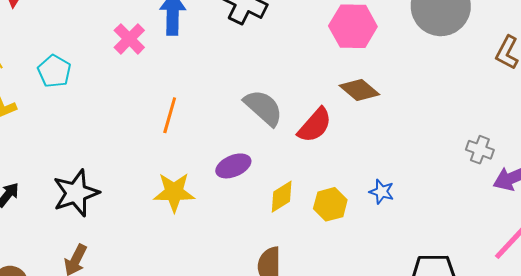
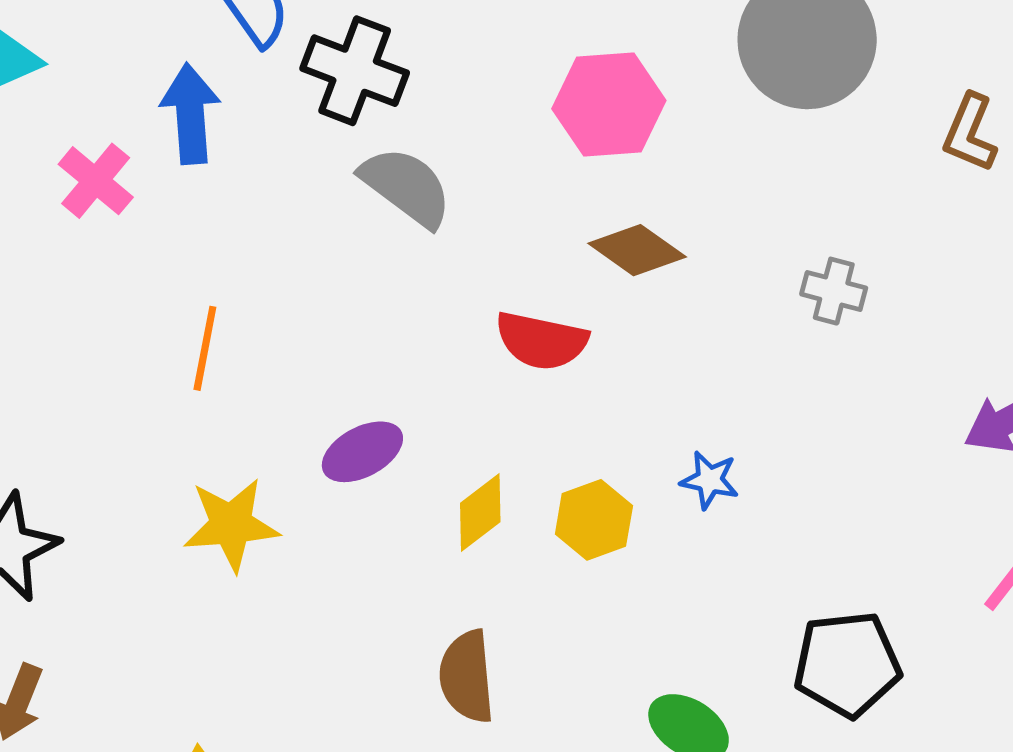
gray semicircle: (263, 108) -> (406, 187), moved
red semicircle: (315, 125) -> (541, 341), turned 66
gray cross: (480, 150) -> (834, 291), moved

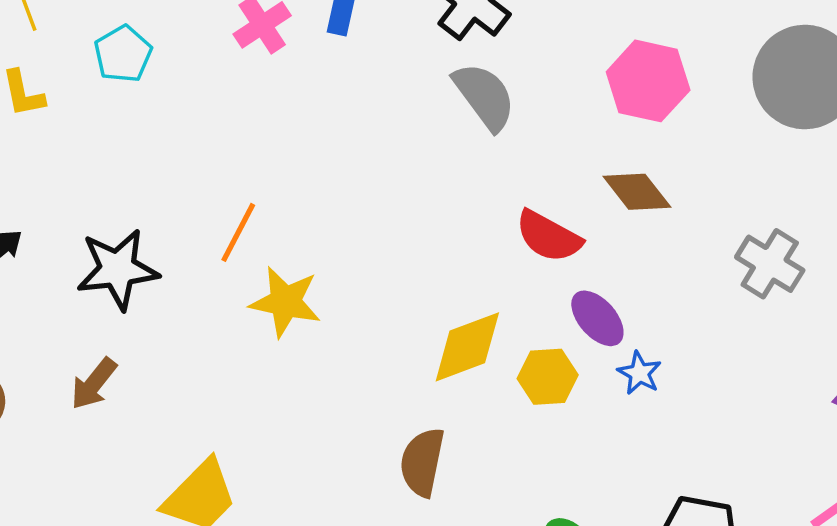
gray cross: (834, 291) -> (770, 264), size x1.4
orange line: (205, 348) -> (238, 232), moved
purple ellipse: (362, 452) -> (597, 318), moved, turned 60
yellow diamond: (480, 513) -> (467, 347), size x1.4

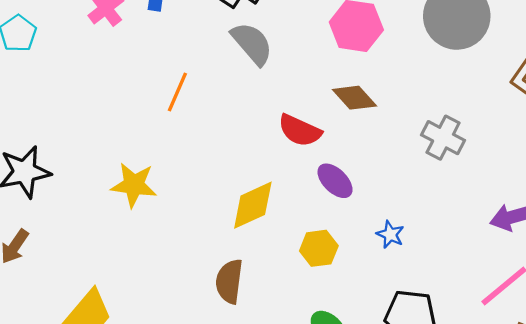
orange line: (238, 232) -> (177, 92), moved
blue star: (639, 373) -> (390, 234), moved
yellow hexagon: (548, 377) -> (319, 248), moved

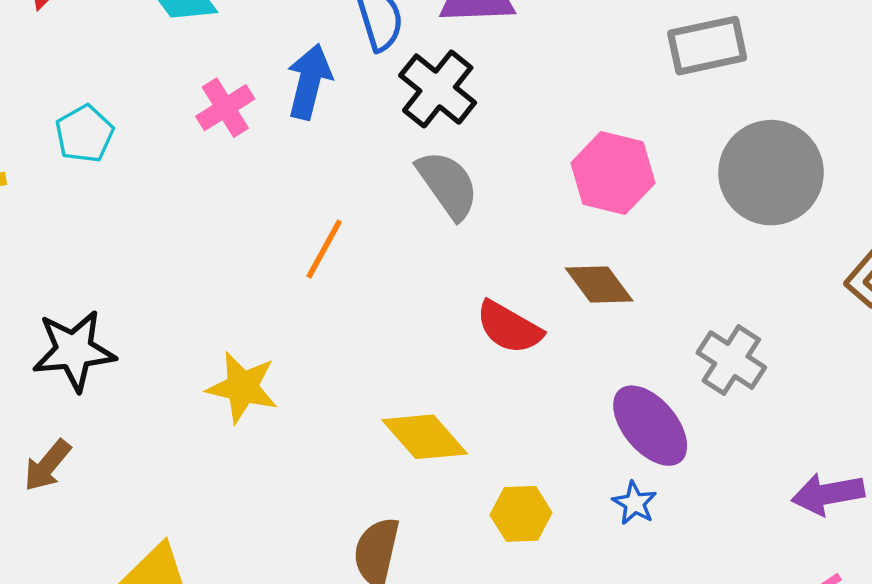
purple ellipse: (335, 181) -> (650, 426), moved, size x1.4
yellow diamond: (253, 205) -> (425, 437), turned 68

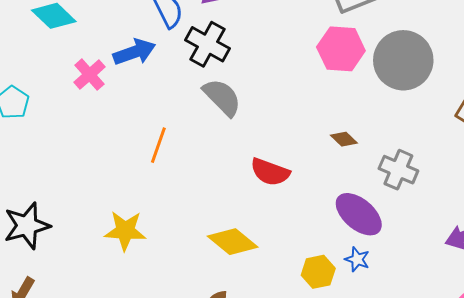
blue arrow: (309, 82) -> (134, 52), turned 66
pink hexagon: (613, 173) -> (341, 49), moved
brown diamond: (599, 285) -> (344, 139), moved, size x0.7
yellow hexagon: (521, 514) -> (318, 272), moved

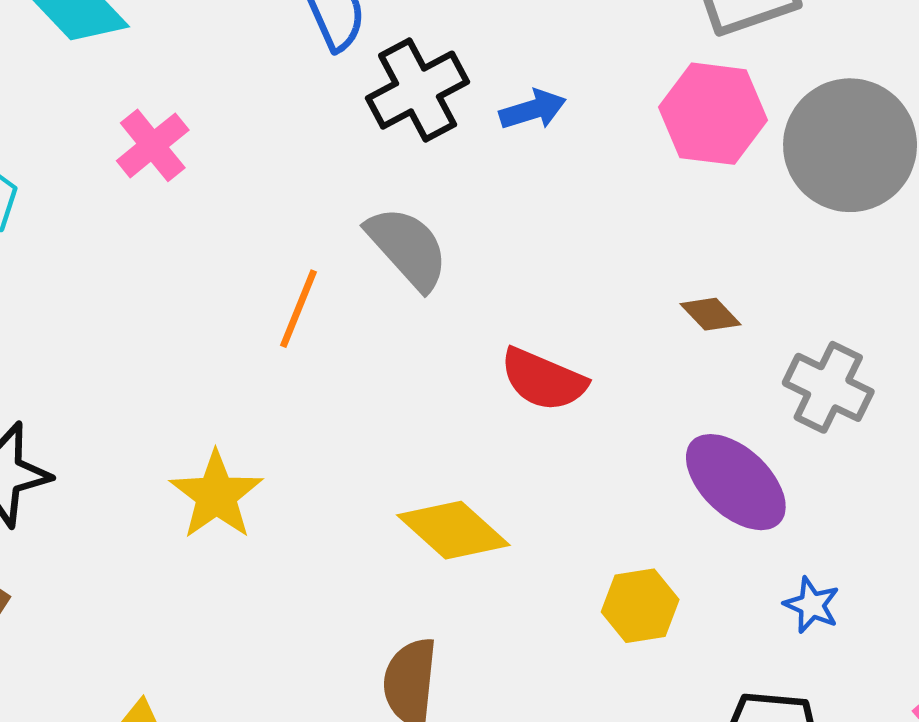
black cross: (207, 44) -> (418, 90), turned 30
blue arrow: (134, 52) -> (533, 110), moved, size x0.7
gray semicircle: (222, 97) -> (408, 248), moved
yellow star: (125, 231) -> (216, 495), turned 30
blue star: (357, 259) -> (812, 605), moved

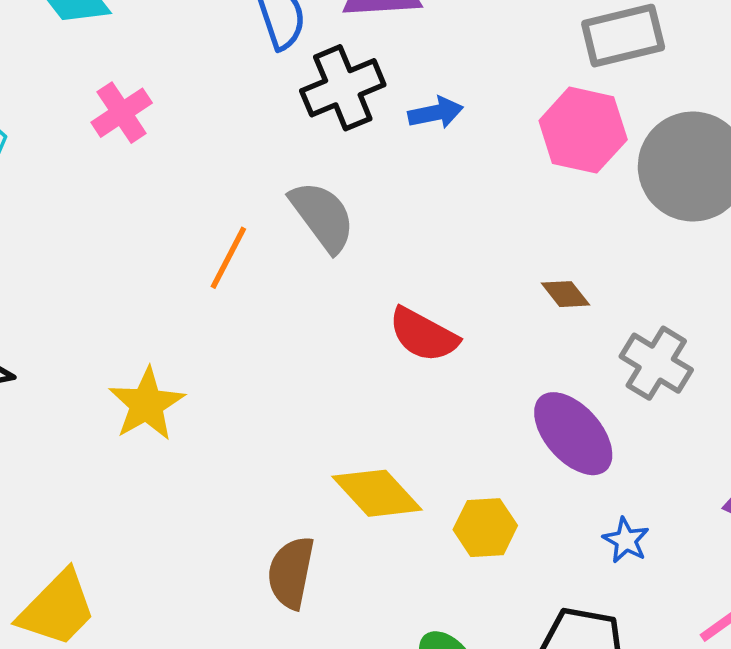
yellow diamond: (453, 530) -> (377, 493), moved

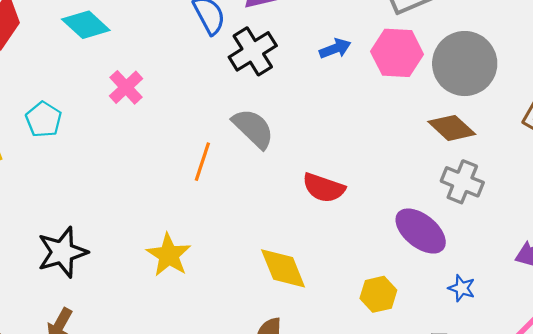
blue arrow: (436, 113) -> (335, 49), moved
brown diamond: (565, 294) -> (452, 128), moved, size x1.6
yellow diamond: (377, 493) -> (283, 268), moved, turned 30

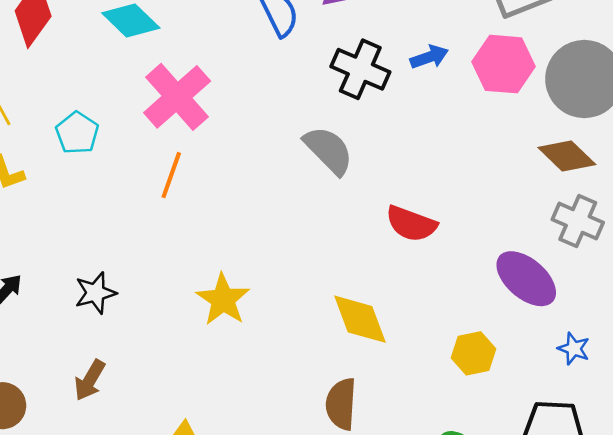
black cross: (253, 51) -> (360, 69), moved, turned -36
pink cross: (126, 87) -> (177, 97), size x1.6
orange line: (202, 162) -> (171, 175), moved
black star: (62, 252) -> (95, 293), size x0.7

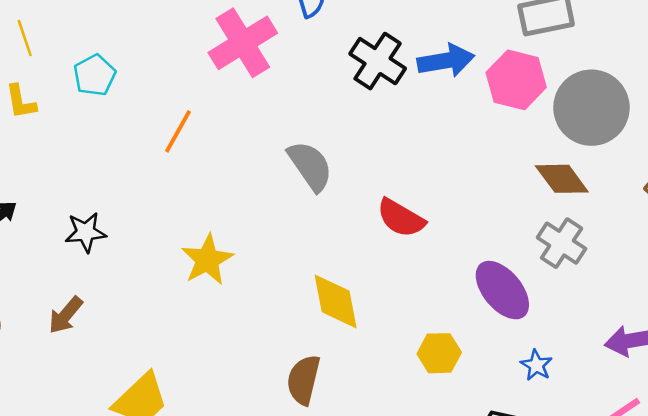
blue arrow: (429, 57) -> (446, 61), size x1.5
pink cross: (177, 97) -> (243, 43), moved
gray semicircle: (329, 150) -> (310, 166), moved

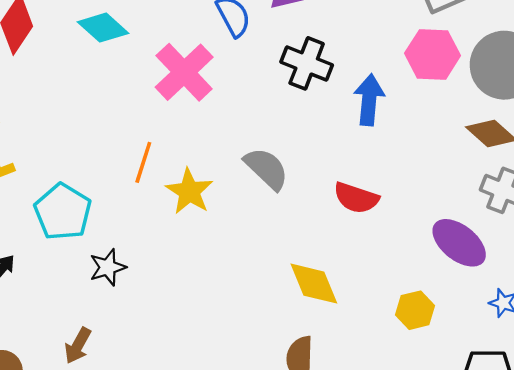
blue arrow: (446, 61) -> (369, 100), moved, turned -63
cyan pentagon: (95, 75) -> (63, 212), moved, size x1.5
black star: (86, 232) -> (108, 267), moved
yellow star: (207, 260) -> (189, 191), moved

